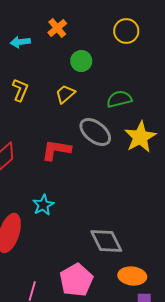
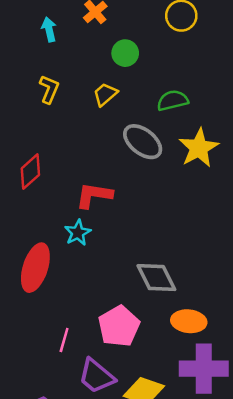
cyan arrow: (20, 42) -> (49, 29), turned 84
red L-shape: (56, 150) -> (94, 195), moved

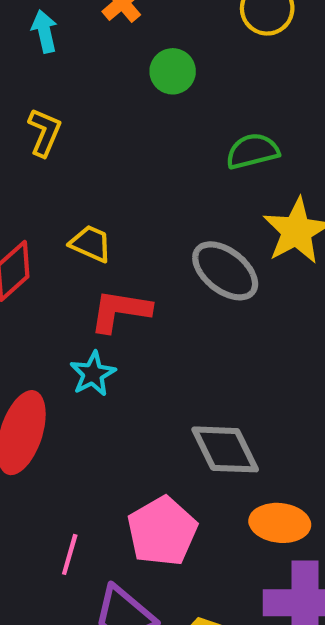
yellow trapezoid: (105, 94) -> (91, 244), moved, turned 65
gray ellipse: (143, 142) -> (225, 271), moved

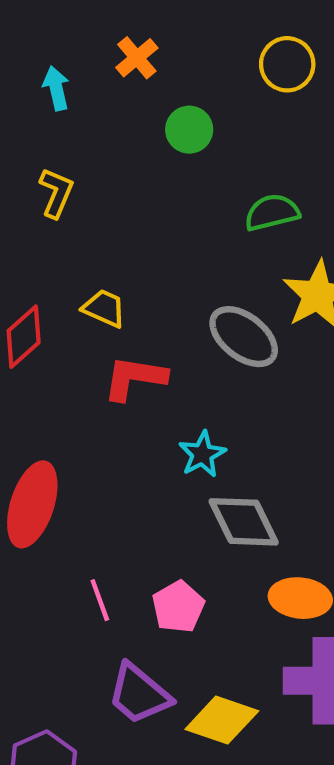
cyan star: (93, 374) -> (202, 454), moved
pink pentagon: (162, 531) -> (178, 607), size x0.7
pink line: (70, 554) -> (100, 600), moved, turned -36

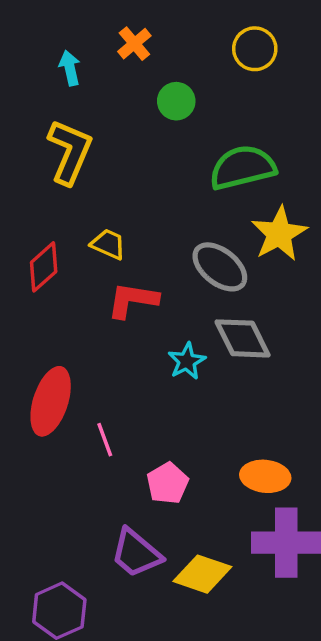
yellow L-shape: (56, 193) -> (70, 152), size x1.6
green semicircle: (272, 212) -> (243, 167), size x1.5
gray diamond: (244, 522) -> (243, 338), moved
pink line: (100, 600) -> (105, 440), moved

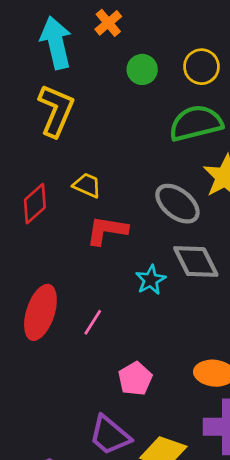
yellow circle: (255, 49) -> (201, 67), moved
cyan arrow: (70, 68) -> (56, 43), size x1.8
pink line: (105, 440) -> (93, 322), moved, turned 52

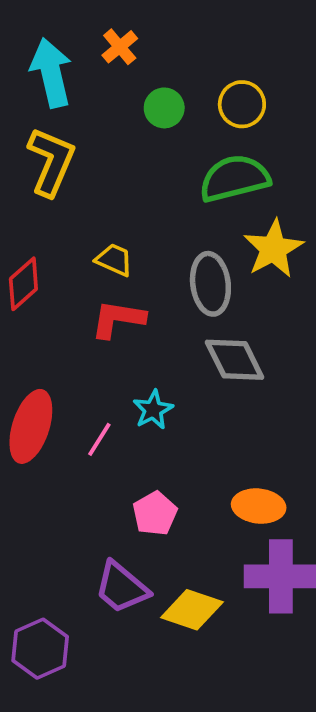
yellow trapezoid: (87, 185) -> (114, 260), moved
gray ellipse: (177, 204) -> (210, 284), turned 45
cyan star: (151, 280) -> (153, 410), moved

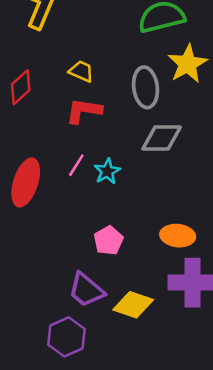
gray diamond: (235, 360) -> (162, 138), turned -63
pink line: (99, 439) -> (76, 165), moved
purple hexagon: (40, 649) -> (66, 337), moved

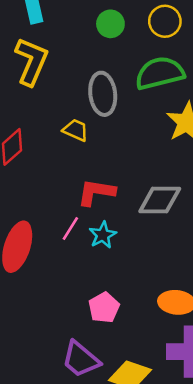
gray ellipse: (146, 87) -> (103, 94), moved
red L-shape: (84, 111) -> (96, 192), moved

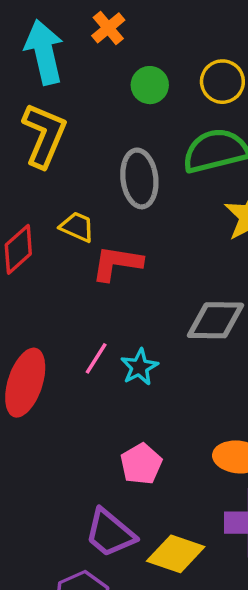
yellow trapezoid: (76, 130) -> (77, 227), moved
red L-shape: (96, 192) -> (117, 263), moved

